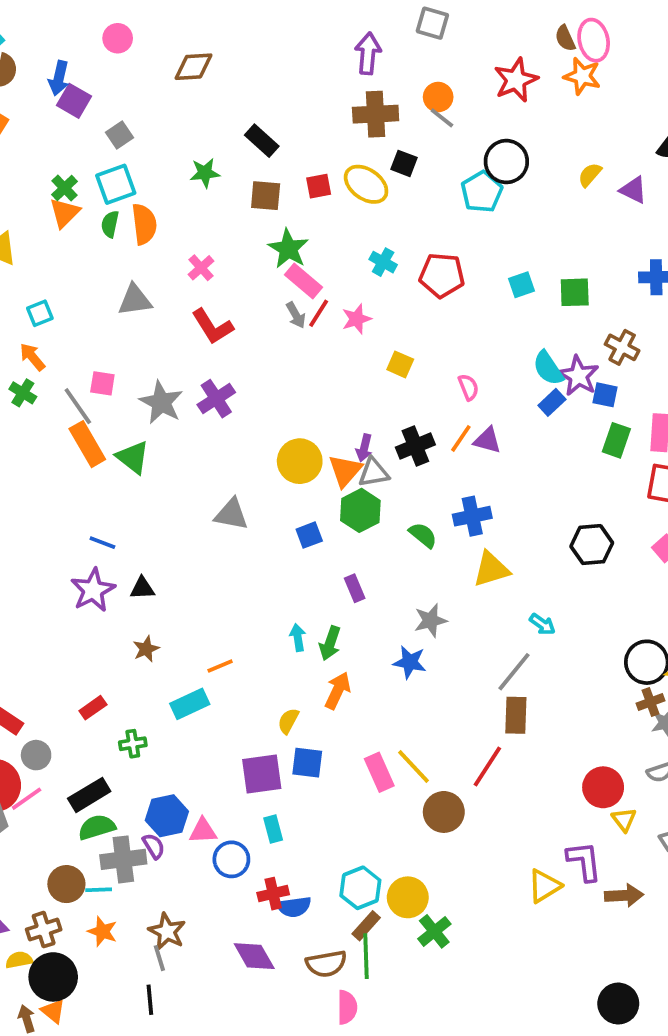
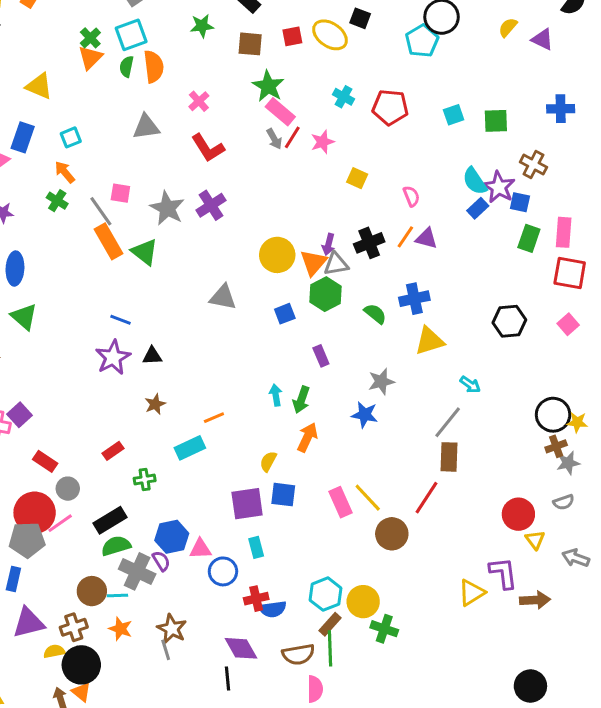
gray cross: (123, 859) -> (137, 571), turned 32
green cross: (434, 931) -> (384, 629), turned -32
black line: (150, 1000) -> (228, 678), moved

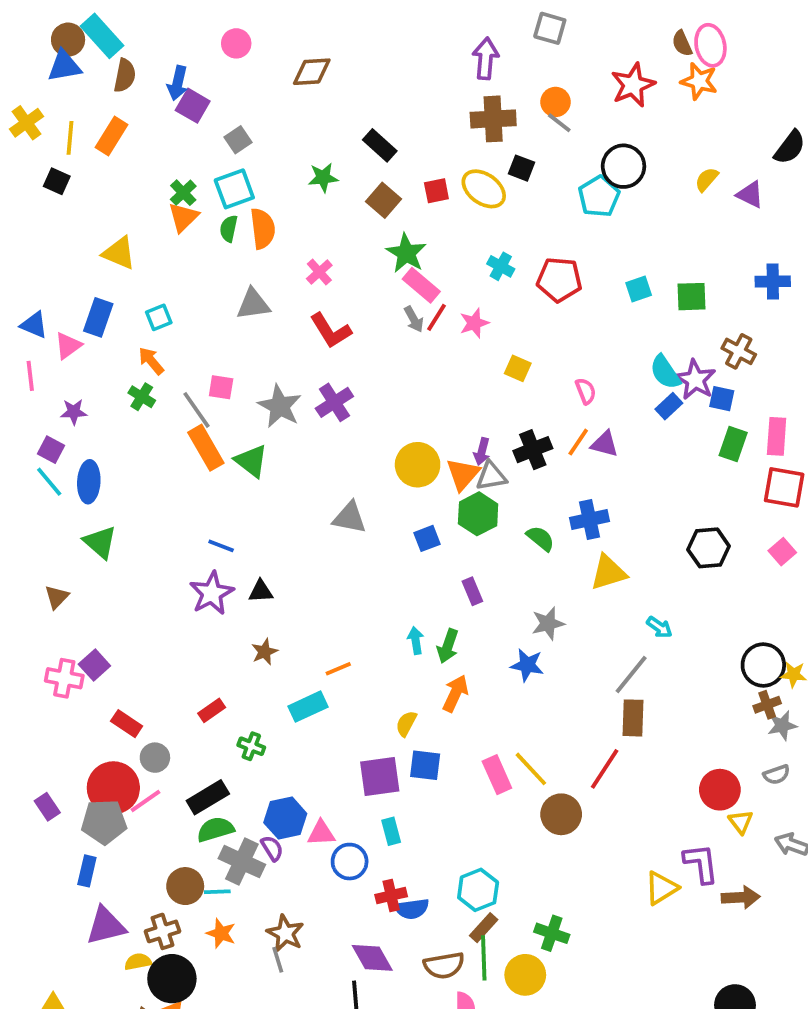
brown square: (250, 44) -> (384, 200), turned 36
green cross: (145, 480) -> (251, 746), turned 30
yellow circle: (363, 602) -> (525, 975), moved

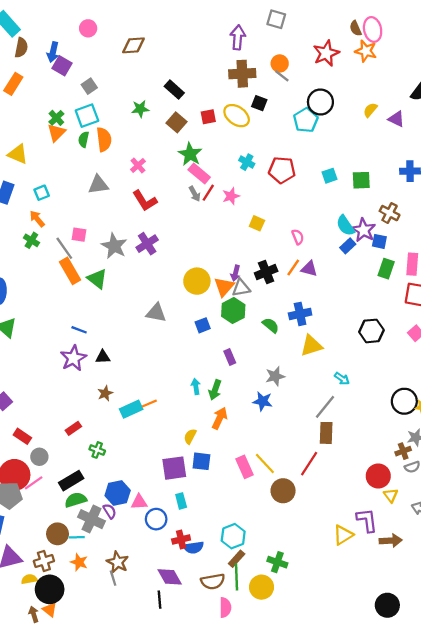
brown cross: (767, 705) -> (403, 451), moved
cyan rectangle: (308, 707) -> (131, 409), moved

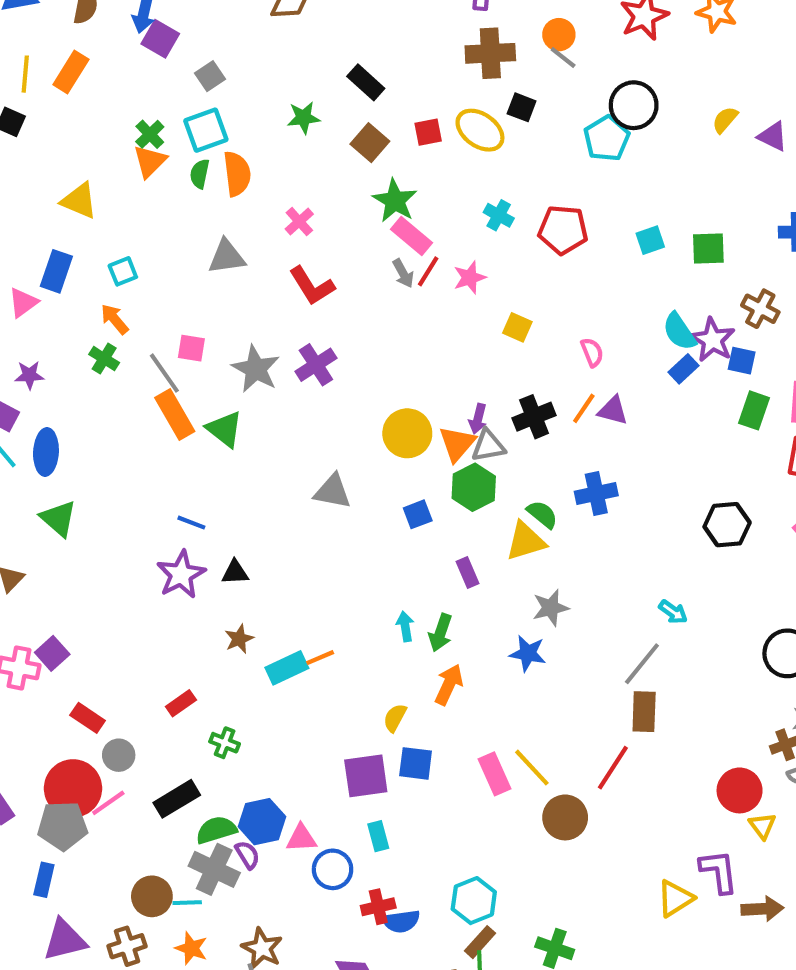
yellow triangle: (311, 346) -> (526, 541), moved
green semicircle: (76, 500) -> (216, 830), moved

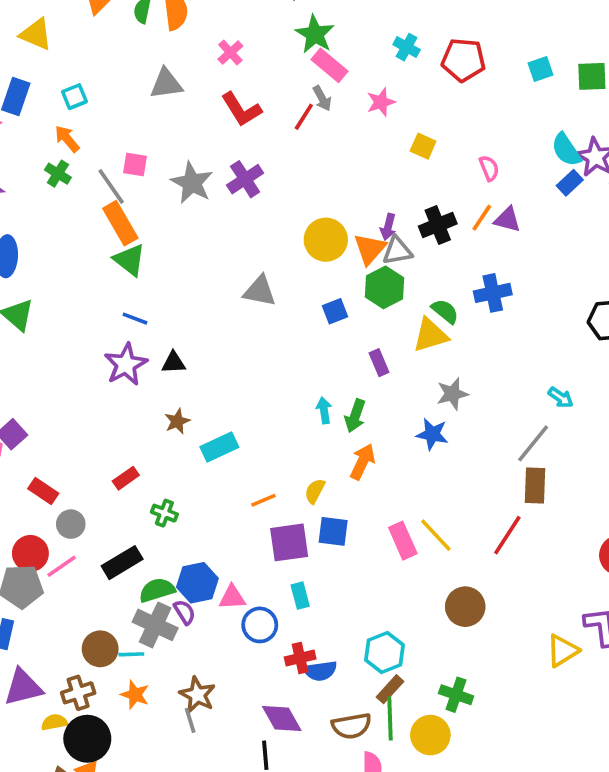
red line: (428, 271) -> (304, 117), moved
green triangle: (225, 429) -> (129, 260), moved
orange line: (320, 658) -> (263, 500), moved
red circle: (73, 788) -> (30, 553), size x0.7
brown circle: (565, 817) -> (465, 607), moved

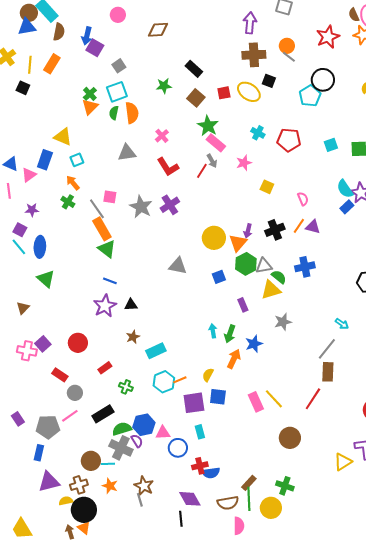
yellow triangle: (36, 34) -> (63, 137), moved
gray triangle: (397, 251) -> (264, 266), moved
blue star: (432, 434) -> (254, 344), moved, turned -30
red circle: (30, 553) -> (78, 343), moved
cyan hexagon: (385, 652) -> (164, 382), moved

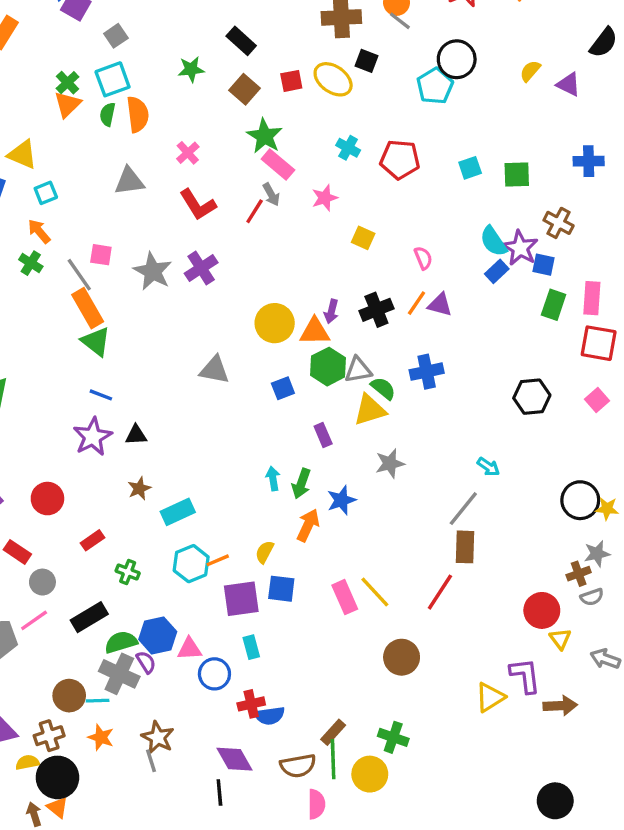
orange triangle: (238, 243) -> (315, 331), turned 48

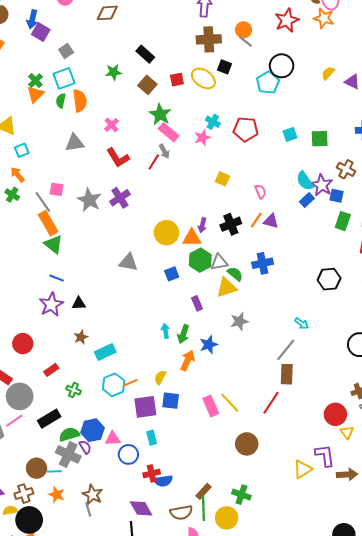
pink star: (325, 198) -> (202, 138), moved
gray circle: (42, 582) -> (20, 396), size x1.6

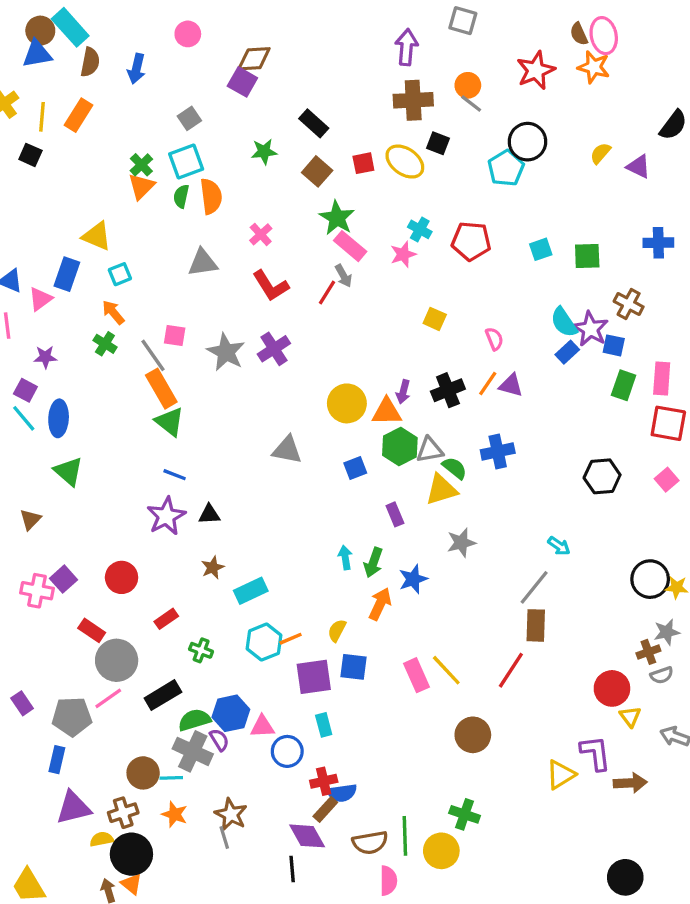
purple square: (41, 32) -> (242, 82), moved
brown rectangle: (203, 491) -> (325, 809), moved

